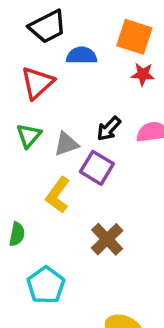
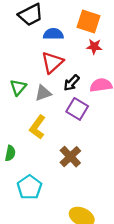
red triangle: (37, 83) -> (52, 62), moved
purple square: (97, 168) -> (77, 109), moved

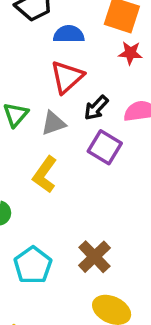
brown cross: (70, 157) -> (94, 257), moved

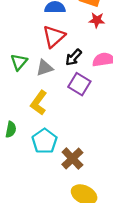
cyan pentagon: (33, 265) -> (44, 141), moved

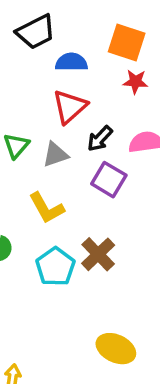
yellow L-shape: (39, 103) -> (46, 208), turned -65
brown cross: (72, 159) -> (98, 254), moved

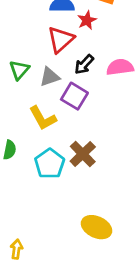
red star: (135, 82) -> (87, 20), moved, turned -30
purple square: (109, 180) -> (74, 96), moved

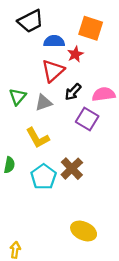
purple square: (74, 96) -> (87, 119), moved

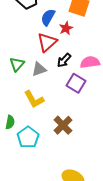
blue semicircle: (54, 41) -> (48, 17), turned -60
cyan pentagon: (44, 177) -> (28, 137), moved

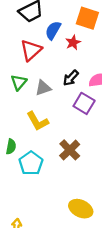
red triangle: (47, 42) -> (31, 50), moved

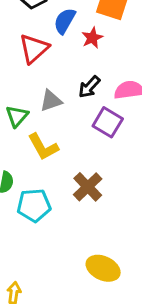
green triangle: (19, 82) -> (17, 116), moved
cyan pentagon: (31, 163) -> (34, 205), turned 30

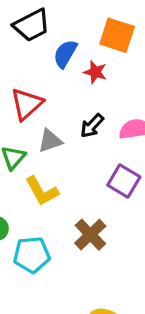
red star: (92, 38) -> (95, 72), turned -30
red triangle: (34, 49) -> (27, 104), moved
purple square: (108, 122) -> (124, 181), moved

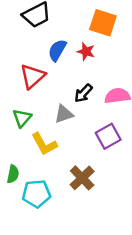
blue semicircle: (65, 54) -> (57, 50), moved
gray triangle: (50, 141) -> (64, 114), moved
purple square: (124, 181) -> (108, 136), turned 30

